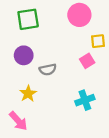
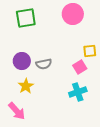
yellow square: (98, 41) -> (90, 51), moved
purple circle: (24, 55) -> (22, 61), moved
pink square: (87, 61) -> (80, 67), moved

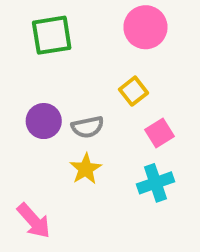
yellow square: (90, 51) -> (134, 91), moved, turned -32
yellow star: (26, 86) -> (86, 169), moved

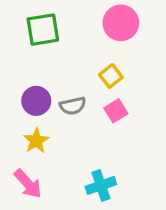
pink square: (159, 133) -> (116, 111), moved
yellow star: (86, 169) -> (36, 141), moved
cyan cross: (155, 183) -> (101, 185), moved

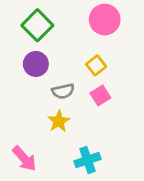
green square: (43, 30) -> (37, 25), turned -36
purple circle: (36, 101) -> (36, 64), moved
yellow star: (36, 141) -> (59, 121), moved

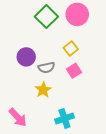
green square: (37, 25) -> (46, 17), moved
purple circle: (36, 64) -> (26, 57), moved

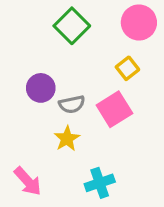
pink circle: (77, 14) -> (139, 23), moved
yellow square: (71, 48) -> (127, 68), moved
pink square: (74, 71) -> (114, 109), size x1.5

